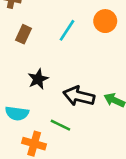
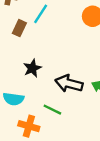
cyan line: (67, 30) -> (41, 14), moved

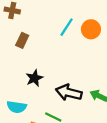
cyan line: (41, 14) -> (67, 27), moved

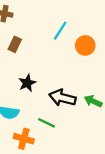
orange circle: (91, 29) -> (85, 45), moved

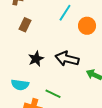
black arrow: (62, 98) -> (67, 59), moved

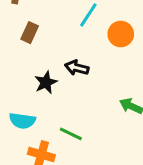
black arrow: (67, 59) -> (77, 68), moved, size x0.7

